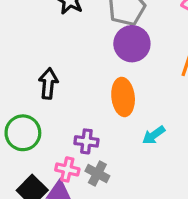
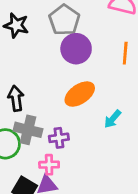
orange ellipse: (123, 97) -> (80, 94), turned 76
gray cross: (97, 174) -> (28, 130), moved, size x1.4

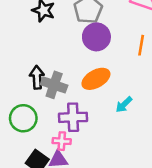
gray cross: (28, 130) -> (54, 85), moved
purple cross: (59, 138) -> (73, 117), size x1.5

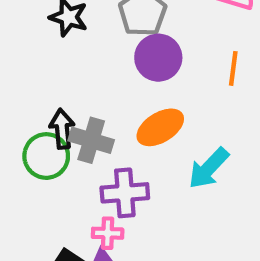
cyan arrow: (124, 105) -> (209, 168), size x1.5
green circle: (23, 118) -> (46, 156), moved

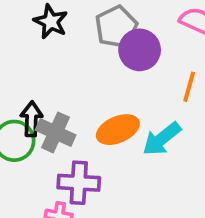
purple circle: (158, 58) -> (140, 50), moved
cyan arrow: (209, 168) -> (162, 139), moved

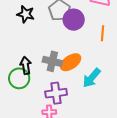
gray cross: (56, 132) -> (52, 61), moved
cyan arrow: (162, 139) -> (92, 78), moved

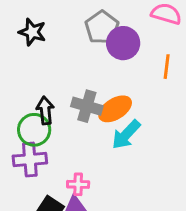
black star: (26, 14) -> (32, 32), moved
cyan arrow: (92, 78) -> (126, 135), moved
purple cross: (56, 93) -> (30, 160), moved

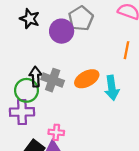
purple circle: (123, 43) -> (62, 31), moved
gray cross: (87, 106) -> (53, 80), moved
cyan arrow: (126, 135) -> (112, 88), moved, turned -55

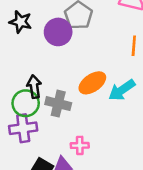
gray cross: (53, 80) -> (58, 104), moved
cyan arrow: (112, 88) -> (122, 90), turned 70
pink cross: (56, 132) -> (80, 145), moved

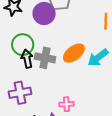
green circle: (26, 103) -> (23, 45), moved
gray cross: (58, 104) -> (45, 58), moved

